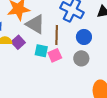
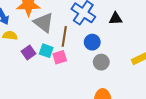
purple square: (18, 42) -> (28, 52), moved
gray circle: (81, 58) -> (101, 62), moved

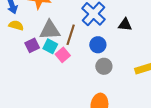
gray triangle: (44, 23) -> (50, 30), moved, turned -50
pink square: (60, 57) -> (63, 55), turned -32

